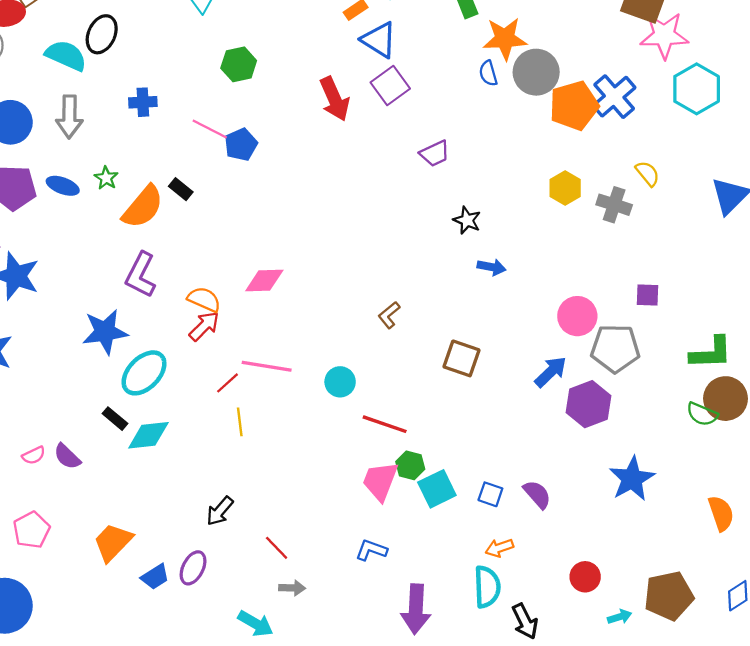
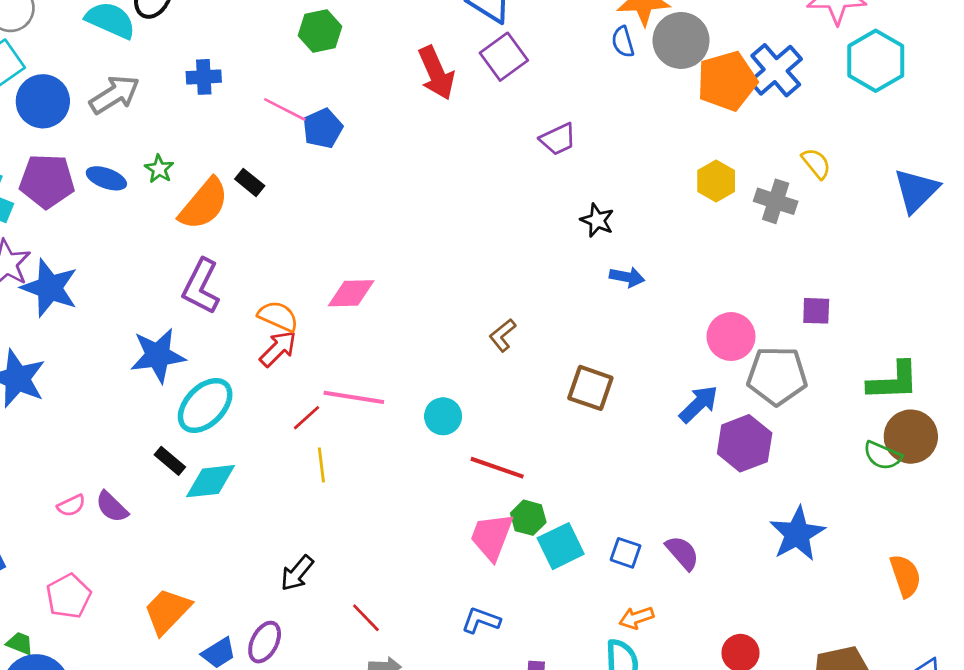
gray arrow: (69, 117) -> (115, 95), turned -123

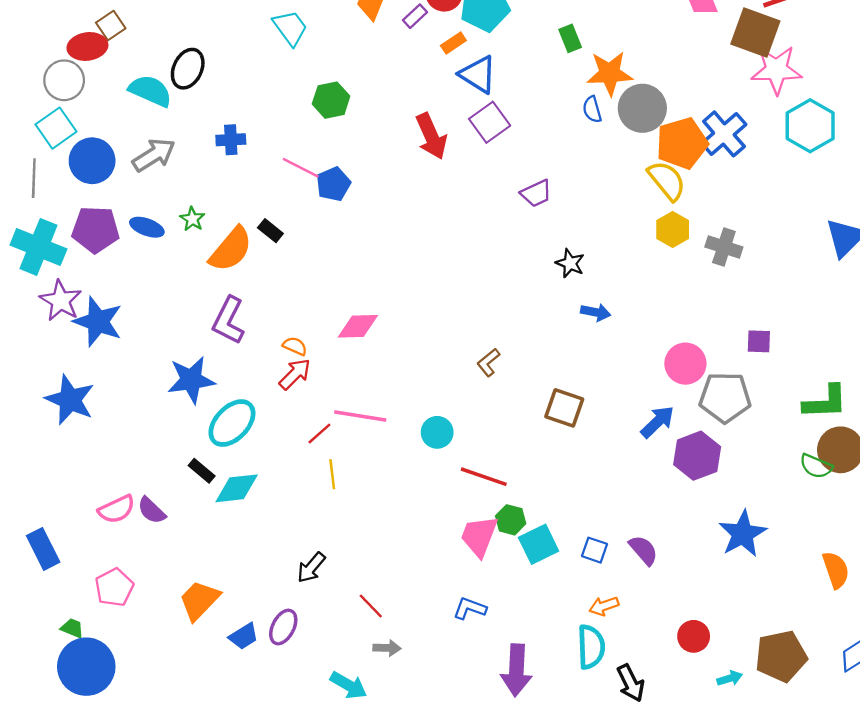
yellow semicircle: (816, 163) -> (667, 181), moved, size x1.5
orange semicircle: (278, 316) -> (295, 346), size x0.7
pink semicircle: (71, 506) -> (117, 509), size x1.5

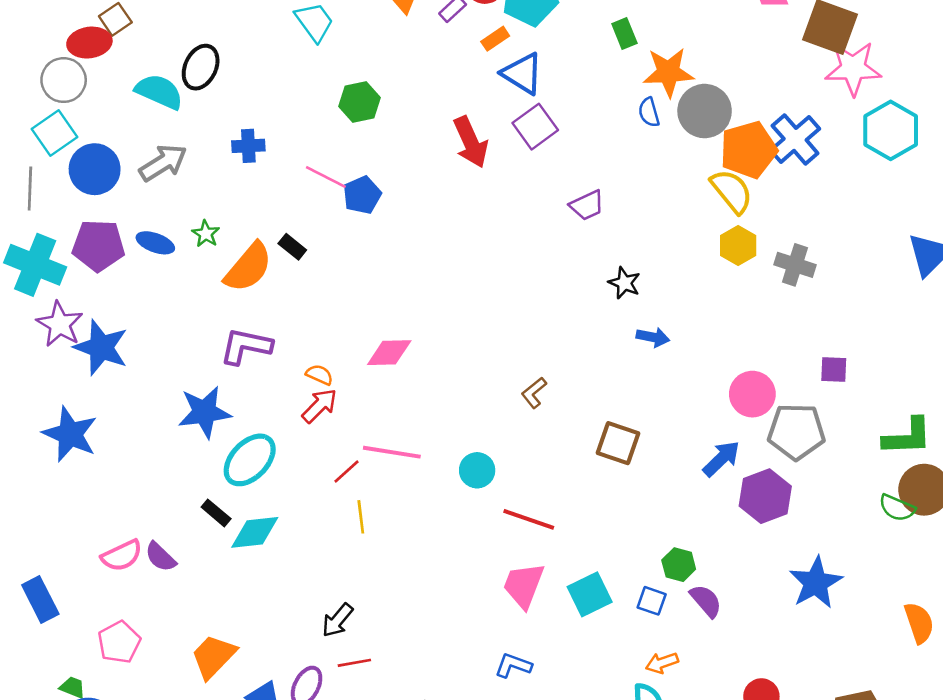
purple L-shape: (228, 320) -> (246, 346), turned 75
green hexagon: (511, 520) -> (679, 565), moved
red line: (371, 606) -> (354, 663), moved, turned -56

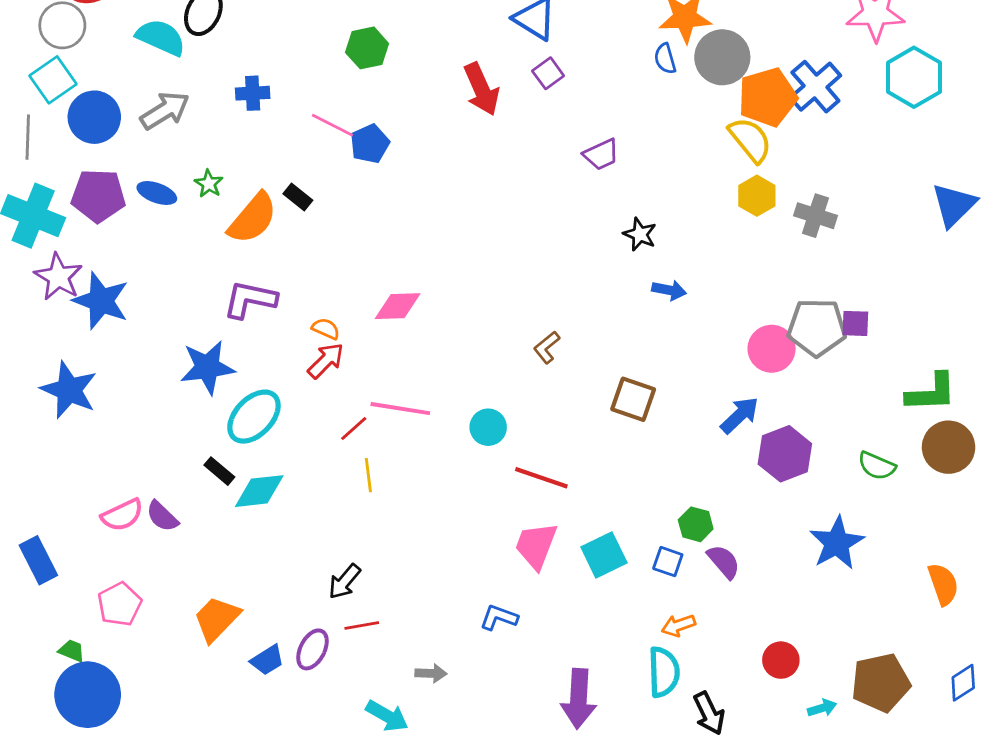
purple square: (535, 127) -> (548, 73), size x0.7
gray pentagon: (796, 432) -> (817, 327), moved
green semicircle: (897, 508) -> (877, 466), moved
blue L-shape: (513, 665) -> (499, 617), moved

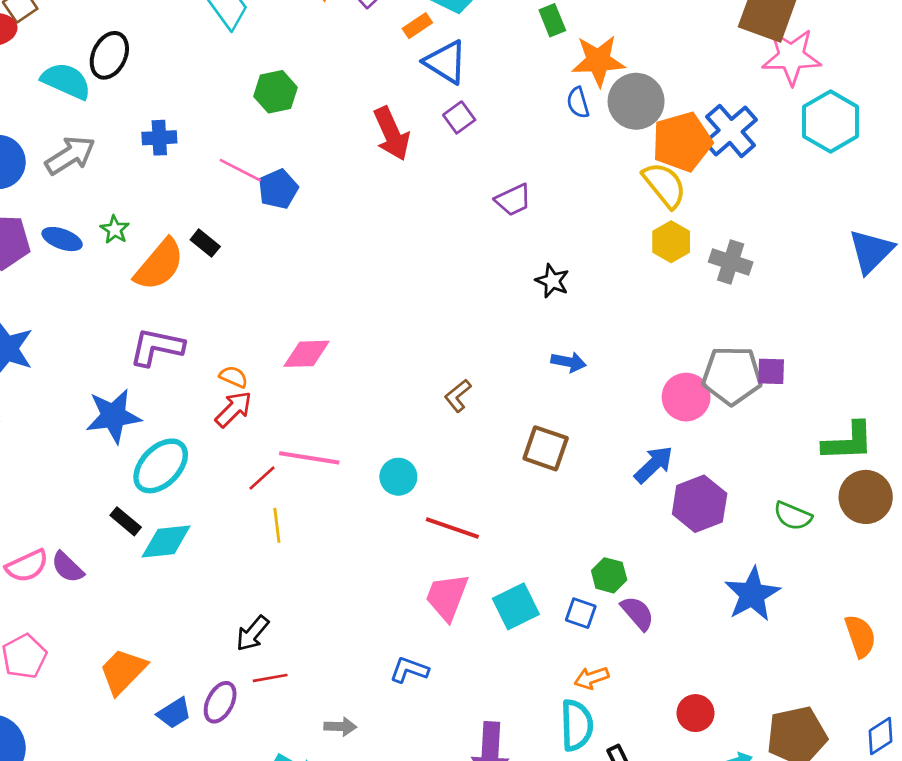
blue arrow: (669, 290) -> (569, 362), moved

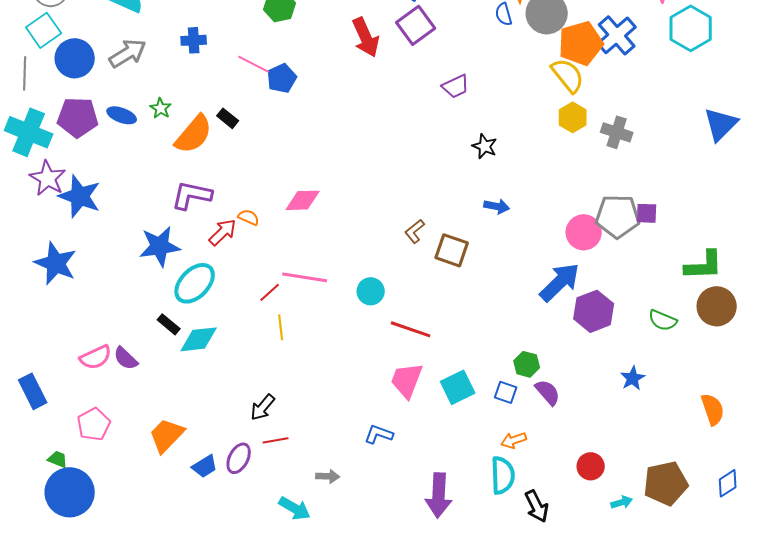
purple square: (459, 117) -> (416, 25), size x1.6
red arrow: (234, 409) -> (223, 232), moved
brown square: (546, 448) -> (452, 250), moved
blue arrow: (654, 465) -> (560, 282), size x1.4
blue star: (752, 594) -> (633, 378), size x0.6

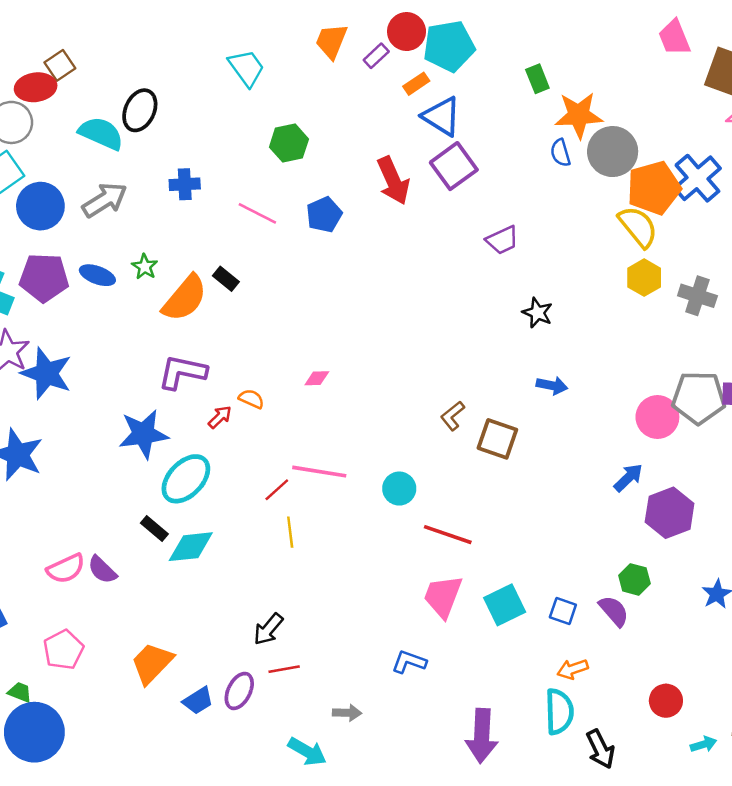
blue pentagon: (282, 78) -> (324, 215), moved
pink diamond: (303, 200) -> (317, 378), size x0.6
red arrow: (223, 232) -> (220, 417), size x0.7
blue arrow: (560, 282) -> (628, 478), size x0.6
green hexagon: (527, 364) -> (634, 579), moved

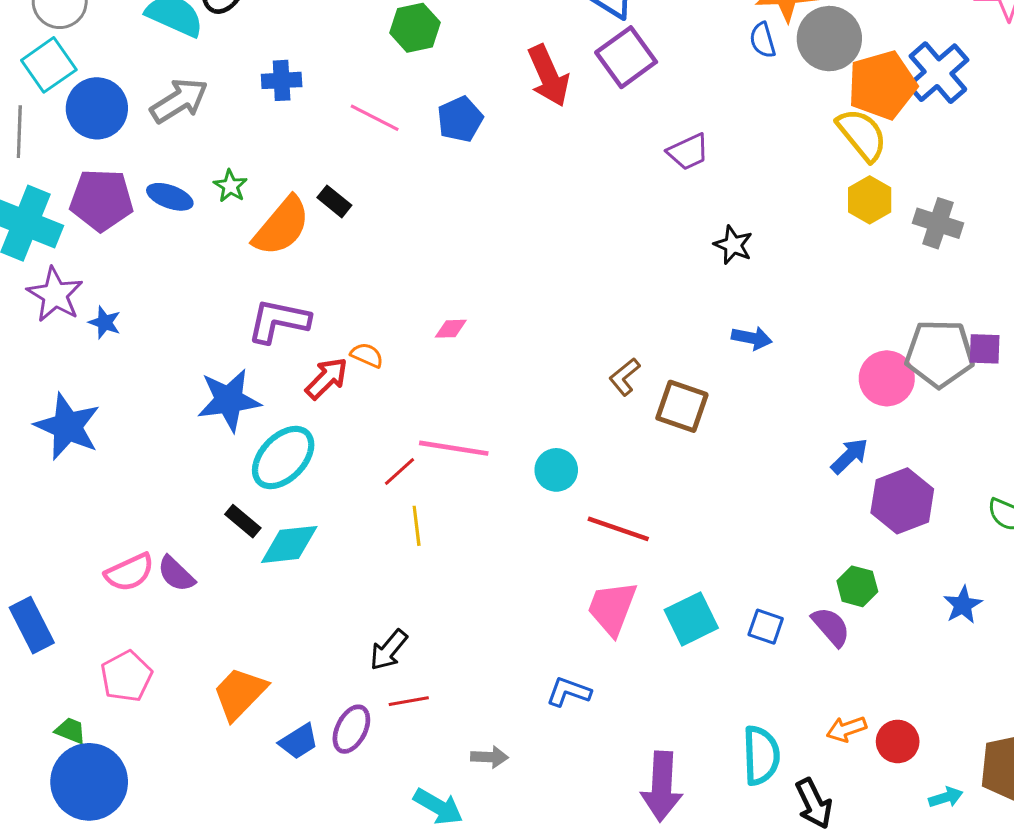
blue star: (46, 373) -> (105, 323), size x0.5
red arrow: (220, 417) -> (327, 378), size x1.4
orange arrow: (573, 669) -> (846, 729), moved

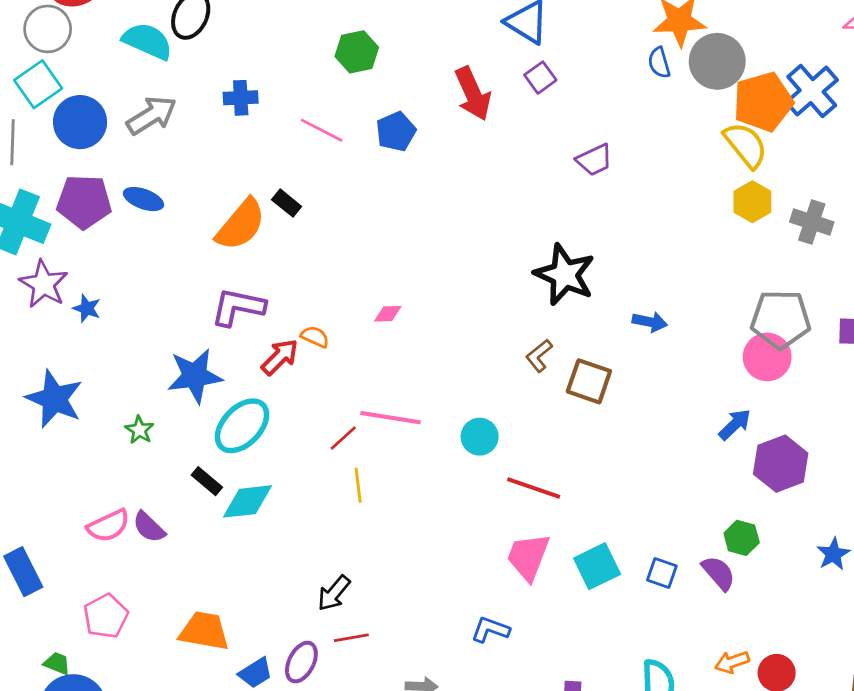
purple square: (626, 57) -> (540, 78), size x0.6
green star: (230, 186) -> (139, 430), moved
black star: (733, 245) -> (565, 275), moved, size x1.8
gray pentagon: (940, 354) -> (781, 319), moved
orange trapezoid: (240, 693) -> (204, 631), turned 56

